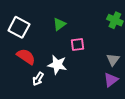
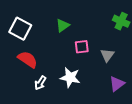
gray triangle: (113, 60) -> (107, 55), moved
white star: (57, 65) -> (70, 77), moved

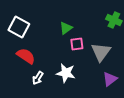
green triangle: (63, 25) -> (66, 28), moved
gray triangle: (107, 55) -> (101, 52), size x1.5

